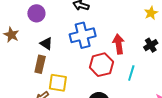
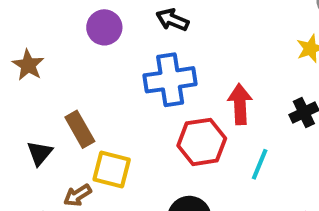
purple circle: (36, 13) -> (104, 27), moved
black triangle: (46, 44) -> (40, 153), moved, turned 32
brown rectangle: (40, 64) -> (80, 129), turned -48

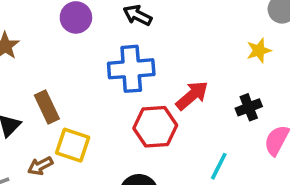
red arrow: (240, 104) -> (192, 95), turned 48
cyan line: (260, 164) -> (219, 166), moved

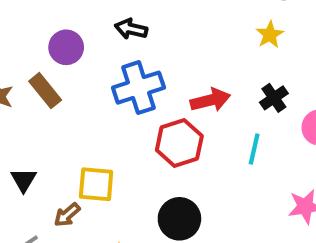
red arrow: (192, 95) -> (210, 100), turned 40
brown rectangle: (47, 107) -> (45, 91), moved
cyan line: (219, 166) -> (254, 149), moved

